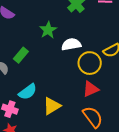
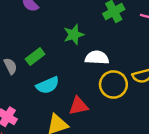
red triangle: (91, 89) -> (78, 106), moved
cyan semicircle: (28, 92) -> (48, 85), moved

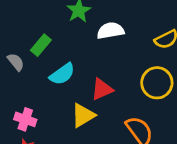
yellow circle: (113, 84) -> (157, 83), moved

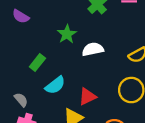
gray semicircle: (16, 62) -> (21, 100), moved

